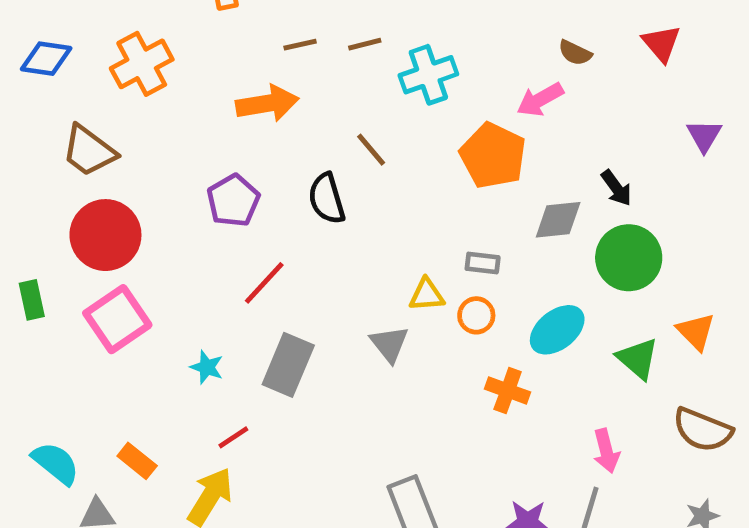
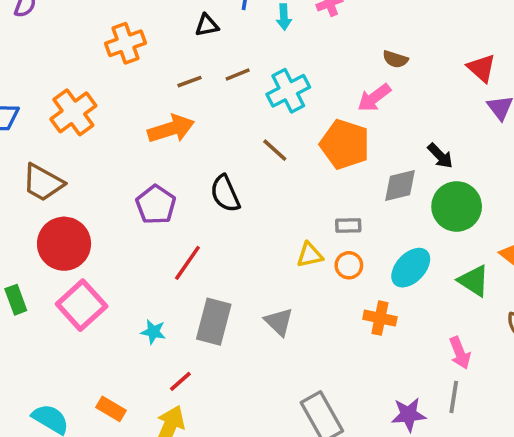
red triangle: (661, 43) -> (481, 68), moved
brown line: (371, 150) -> (275, 150), moved
gray triangle: (389, 344) -> (279, 322), moved

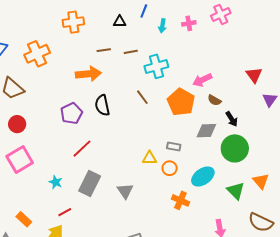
brown semicircle: (395, 59) -> (214, 100), moved
red triangle: (481, 68) -> (254, 75), moved
black semicircle: (225, 194) -> (102, 105), moved
red circle: (64, 244) -> (17, 124), size x0.6

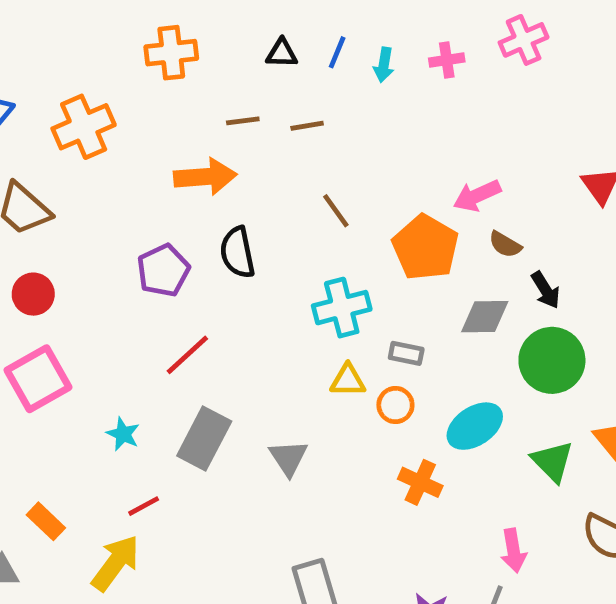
blue line: (144, 11) -> (337, 52), moved
cyan cross: (156, 66) -> (342, 308), moved
brown line: (142, 97) -> (336, 211), moved

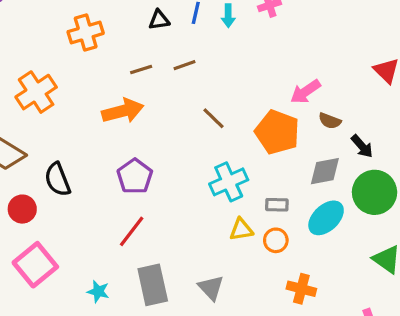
black semicircle: (237, 252) -> (58, 179), moved
purple pentagon: (163, 270) -> (135, 176), moved
cyan ellipse: (475, 426) -> (326, 218), moved
gray rectangle: (204, 438) -> (153, 285), turned -30

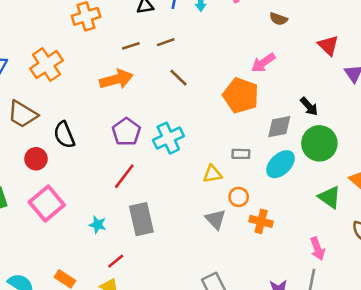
brown line: (213, 118) -> (179, 78), moved
brown semicircle: (330, 121) -> (278, 19), moved
cyan cross: (229, 182) -> (168, 138), moved
orange circle: (276, 240) -> (239, 197), moved
gray triangle: (211, 288) -> (215, 219), moved

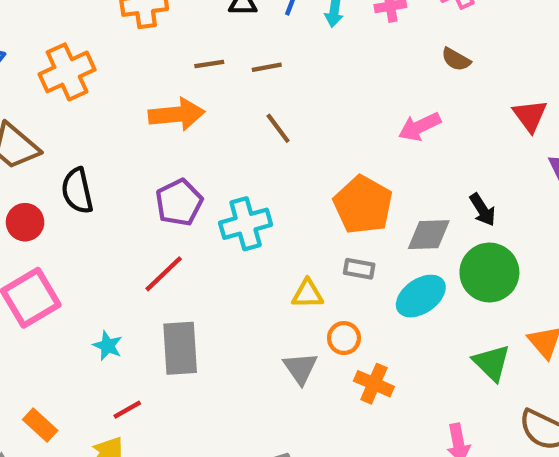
orange pentagon: (241, 95) -> (363, 205), moved

